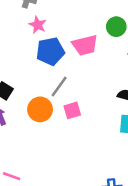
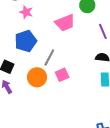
blue pentagon: (50, 51) -> (26, 41), moved

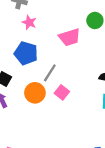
blue pentagon: (26, 41) -> (26, 53), turned 30
pink square: (62, 75) -> (62, 92), turned -32

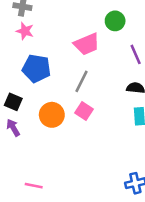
pink star: (29, 22) -> (25, 31), moved
gray line: (50, 73) -> (81, 81), moved

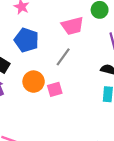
pink square: (84, 111) -> (55, 89), moved, turned 32

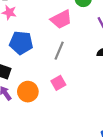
orange circle: (34, 82) -> (28, 92), moved

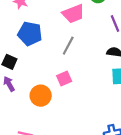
orange circle: (28, 92) -> (41, 96), moved

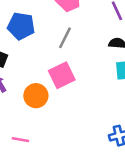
pink square: (64, 79) -> (62, 75), size x1.5

